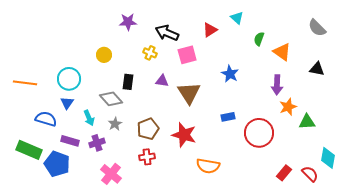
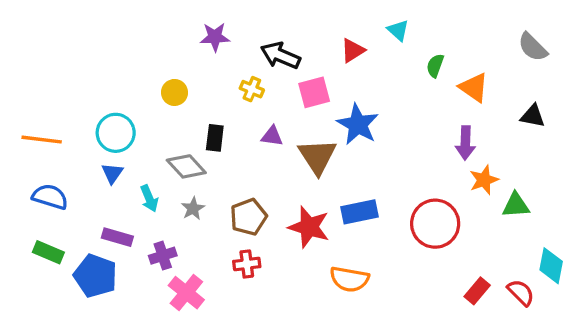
blue star: (230, 74) -> (358, 124), moved, size x1.4
blue rectangle: (228, 117) -> (359, 212), moved, size x1.5
blue semicircle: (46, 119) -> (50, 197), moved
purple cross: (97, 143) -> (163, 256), moved
green rectangle: (29, 150) -> (48, 252), size x0.7

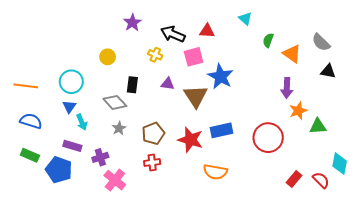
purple star: (215, 37) -> (132, 23), turned -30
gray semicircle: (533, 47) -> (321, 42), moved
red triangle: (353, 50) -> (207, 31), moved, turned 35
cyan arrow: (149, 198) -> (82, 122), moved

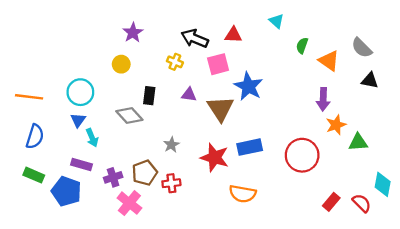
purple star: (132, 23) -> (133, 33), moved
blue semicircle: (31, 121) -> (35, 137), turned 90
gray star: (119, 128) -> (171, 145), moved
brown pentagon: (153, 133) -> (145, 173), moved

